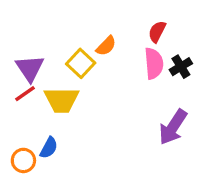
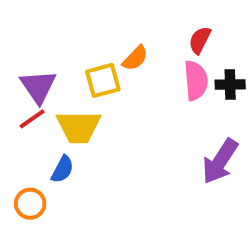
yellow square: (81, 63) -> (103, 80), turned 32
black cross: (181, 67) -> (230, 84), turned 30
blue semicircle: (49, 148) -> (62, 169), moved

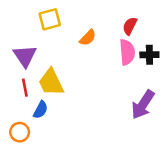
yellow square: (103, 80) -> (50, 19), moved
red line: (32, 119) -> (25, 88), moved, turned -66
yellow trapezoid: (79, 127) -> (51, 82), turned 64

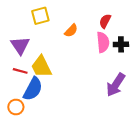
red line: (25, 88) -> (20, 71), turned -64
blue semicircle: (41, 110) -> (33, 89), size x1.6

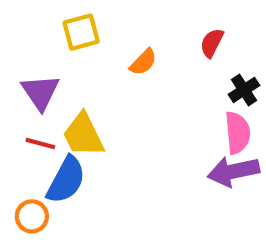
pink semicircle: (103, 42) -> (238, 133), moved
black cross: (121, 44) -> (244, 90), turned -32
purple arrow: (116, 85) -> (233, 171), turned 45

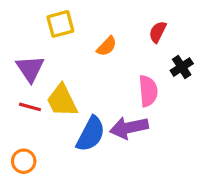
pink semicircle: (238, 133) -> (148, 91), moved
purple arrow: (233, 171) -> (129, 128), moved
blue semicircle: (66, 180) -> (91, 134), moved

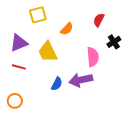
purple triangle: (30, 69) -> (19, 43), turned 42
yellow trapezoid: (62, 101) -> (48, 52), moved
blue semicircle: (91, 134) -> (57, 84), size x0.6

